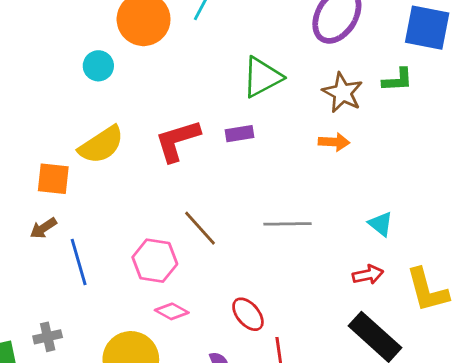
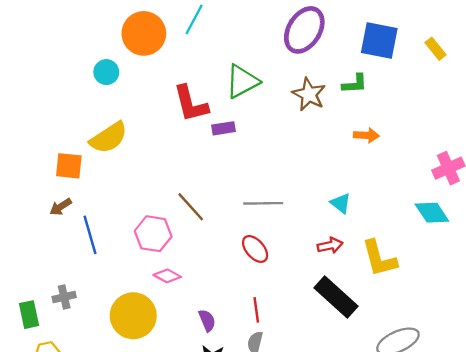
red L-shape: (177, 141) -> (191, 104), moved, turned -87
orange arrow: (334, 142) -> (366, 135), moved
red ellipse: (248, 314) -> (255, 249), moved

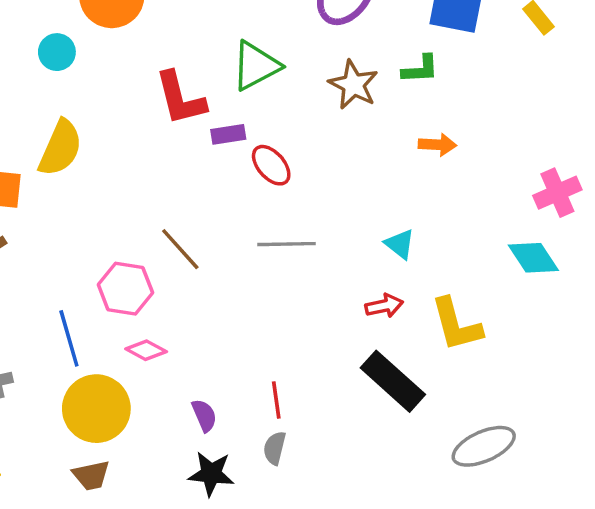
yellow semicircle: (109, 138) -> (60, 148), turned -33
blue line: (90, 235) -> (69, 338), moved
red ellipse: (255, 249) -> (271, 165), moved

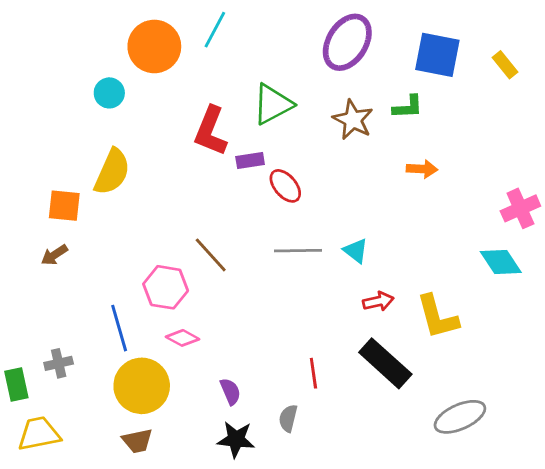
red L-shape: (180, 98) -> (211, 131), turned 36
cyan triangle: (400, 244) -> (356, 251), moved
red line: (276, 400) -> (313, 373), moved

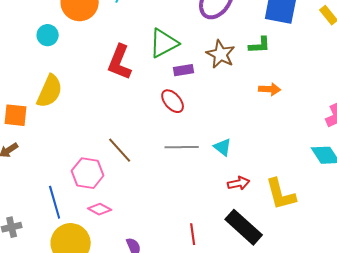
purple rectangle: (250, 161) -> (184, 70), moved

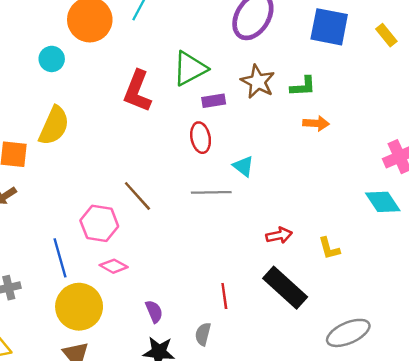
green L-shape: (260, 45) -> (303, 86), moved
red ellipse: (173, 101) -> (201, 138), turned 30
cyan triangle: (223, 147) -> (243, 166), moved
yellow L-shape: (281, 194) -> (329, 248), size x0.6

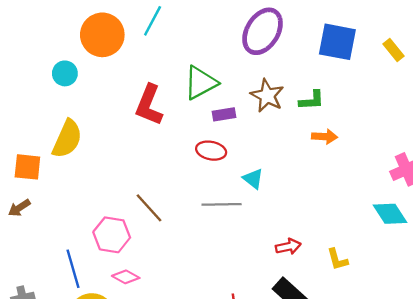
red ellipse: (201, 138) -> (211, 151), turned -68

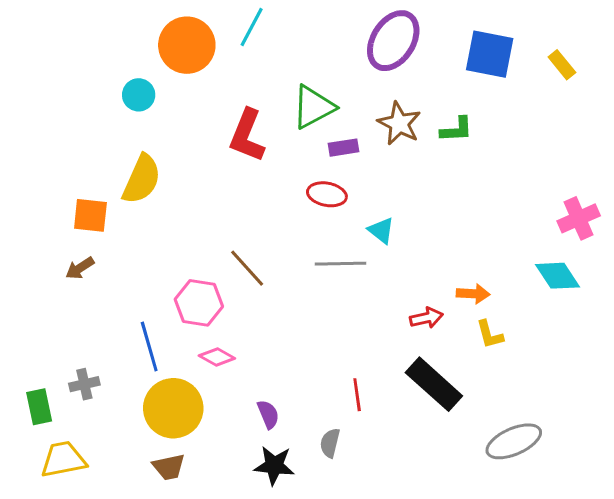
orange arrow: (325, 137) -> (473, 294), moved

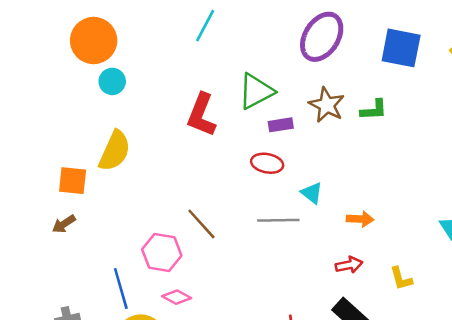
orange circle: (187, 45) -> (94, 41), moved
orange arrow: (473, 294) -> (360, 219), moved

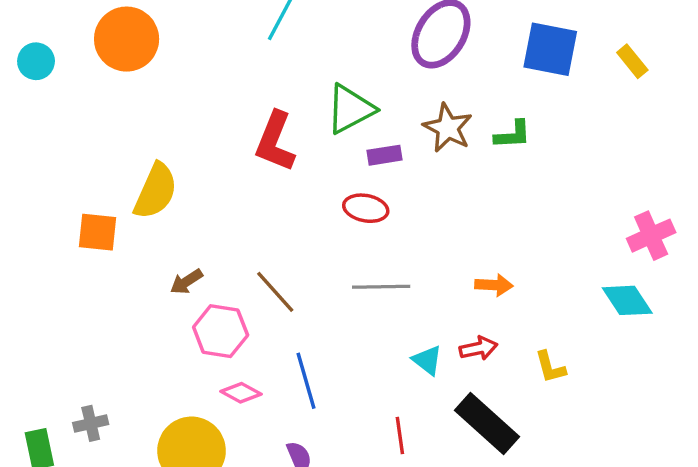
cyan circle: (112, 81) -> (36, 61), moved
cyan triangle: (312, 193) -> (427, 360), moved
brown arrow: (64, 224) -> (186, 282), moved
blue line: (121, 288) -> (306, 381), moved

